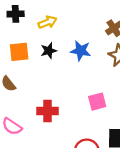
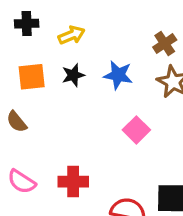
pink square: (97, 102) -> (136, 130), moved, turned -30
red cross: (47, 111) -> (73, 182), moved

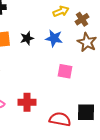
yellow arrow: (72, 35) -> (61, 11), moved
pink square: (136, 130) -> (65, 71), turned -35

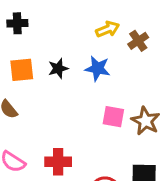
brown star: (87, 42) -> (146, 121), moved

